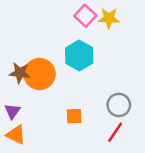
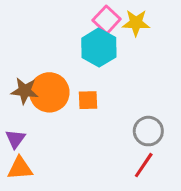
cyan hexagon: (79, 55) -> (99, 48), moved
orange square: (74, 116) -> (88, 100), moved
orange triangle: (16, 135) -> (20, 168), turned -30

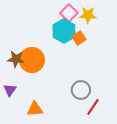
orange square: (88, 100) -> (79, 38), moved, turned -32
gray circle: (148, 131) -> (81, 90), moved
orange triangle: (20, 168) -> (35, 109), moved

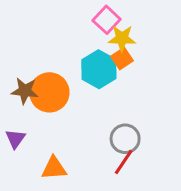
yellow star: (88, 15) -> (122, 38), moved
cyan hexagon: (64, 31) -> (99, 69), moved
red line: (93, 107) -> (124, 162), moved

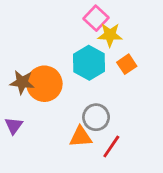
orange square: (122, 58) -> (127, 64), moved
gray circle: (125, 139) -> (96, 117), moved
orange triangle: (54, 168) -> (81, 137), moved

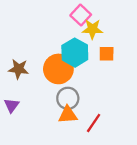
orange square: (127, 64) -> (107, 54), turned 35
orange circle: (44, 84) -> (58, 69), moved
gray circle: (96, 117) -> (68, 98), moved

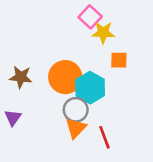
cyan hexagon: (75, 53) -> (90, 88), moved
orange triangle: (68, 115) -> (76, 128), turned -42
red line: (94, 123) -> (105, 137), turned -54

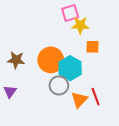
pink square: (90, 17) -> (70, 13), turned 30
orange triangle: (76, 128) -> (79, 100), moved
red line: (105, 137) -> (96, 97), moved

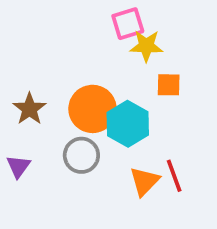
brown star: (16, 60) -> (29, 109), turned 30
gray circle: (59, 85) -> (81, 155), moved

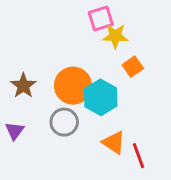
orange square: (169, 85) -> (133, 67), turned -36
red line: (174, 176) -> (139, 156), moved
orange triangle: (144, 181) -> (114, 143), turned -40

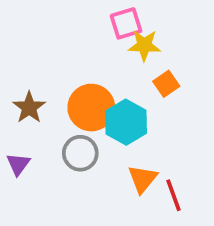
orange triangle: (114, 143) -> (142, 179), turned 35

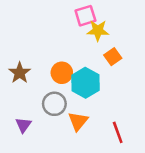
orange circle: (91, 108) -> (62, 73), size x0.7
purple triangle: (18, 164) -> (23, 125), moved
orange triangle: (142, 179) -> (78, 121), moved

